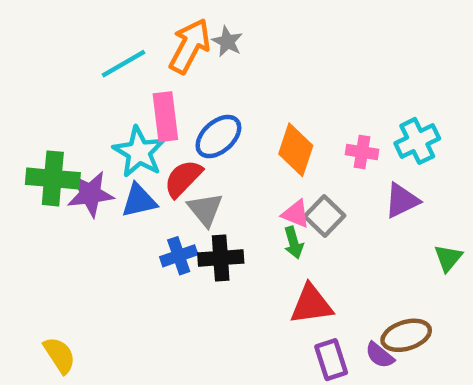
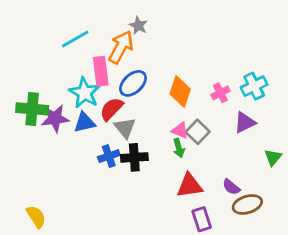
orange arrow: (190, 46) -> (121, 47), moved
pink cross: (362, 152) -> (220, 93), turned -36
purple semicircle: (380, 355) -> (231, 187), moved

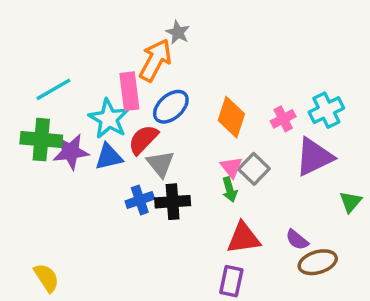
cyan line: (75, 39) -> (53, 89), moved
purple triangle: (245, 122) -> (314, 157), size x1.4
pink triangle: (180, 130) -> (231, 167), turned 30
purple rectangle: (202, 219) -> (231, 281), moved, turned 30

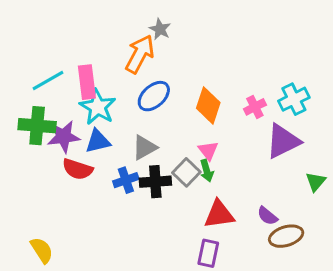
pink rectangle: (129, 91) -> (87, 82), moved
red semicircle: (143, 140) -> (78, 169), moved, turned -116
gray triangle: (161, 164) -> (144, 147), turned 40
gray square: (254, 169) -> (186, 172), moved

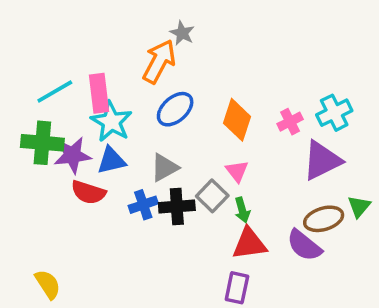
green arrow: (207, 171) -> (242, 210), moved
purple semicircle: (267, 216) -> (304, 245), size x1.5
brown ellipse: (286, 236) -> (324, 219), moved

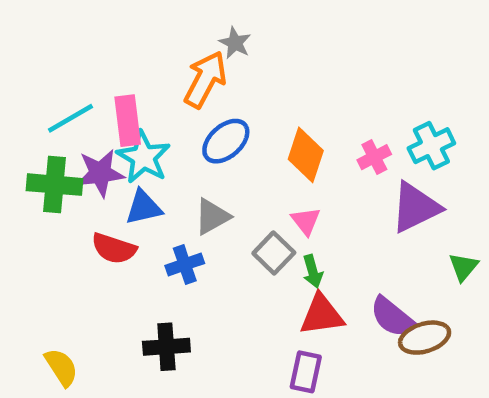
purple star: (72, 155) -> (100, 173), moved
black cross: (177, 206) -> (166, 347), moved
brown ellipse: (324, 219) -> (425, 338), moved

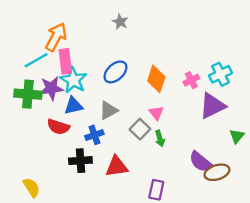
orange arrow: (205, 79) -> (56, 37), moved
red triangle: (322, 315) -> (117, 166), moved
black cross: (166, 347) -> (80, 161), moved

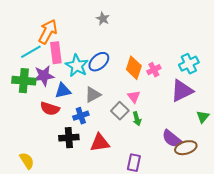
cyan star: (73, 80) -> (77, 66), moved
pink cross: (191, 80) -> (154, 70), moved

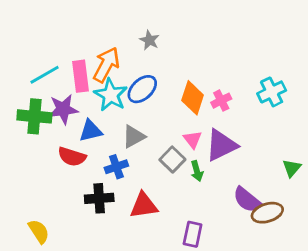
gray star: (103, 19) -> (149, 40), moved
orange arrow: (48, 32) -> (106, 65), moved
purple triangle: (182, 91) -> (221, 145), moved

